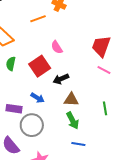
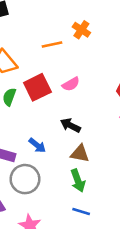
pink semicircle: (57, 47) -> (71, 84), turned -96
red square: (40, 66) -> (37, 87), moved
black arrow: (61, 79) -> (70, 125), turned 42

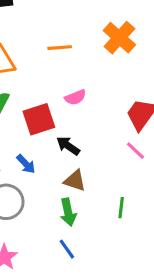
orange cross: (81, 30) -> (119, 38), moved, size x1.5
red square: (37, 87) -> (39, 119), moved
blue line: (81, 212) -> (67, 249), turned 30

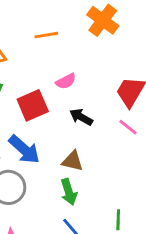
black arrow: (68, 146) -> (81, 117), moved
blue arrow: (26, 164) -> (24, 149), size x1.6
green line: (121, 208) -> (118, 220), moved

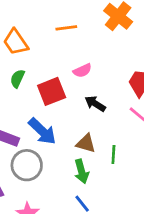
green line: (118, 220) -> (113, 155), moved

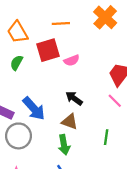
red square: (52, 91) -> (48, 50), moved
black arrow: (95, 104) -> (74, 98), moved
green line: (113, 155) -> (106, 137), moved

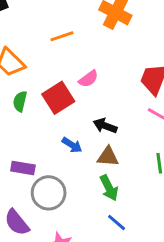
red square: (48, 50) -> (58, 98), moved
blue arrow: (34, 109) -> (72, 145), moved, size x0.6

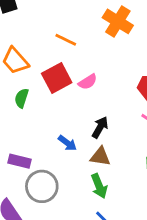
orange line: (62, 36) -> (66, 40), turned 40
red square: (58, 98) -> (57, 78), moved
black arrow: (105, 126) -> (100, 127), turned 95

